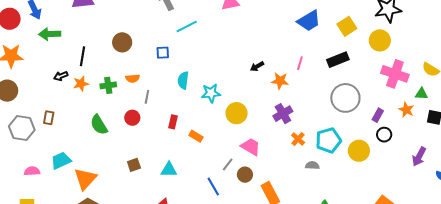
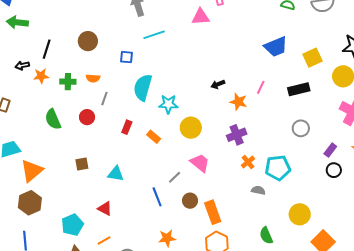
cyan semicircle: (183, 80) -> (143, 87), size x1.5
gray circle: (345, 98) -> (301, 128), size x0.6
orange rectangle: (196, 136) -> (154, 137), moved
yellow circle: (359, 151) -> (300, 214), moved
brown circle: (245, 175) -> (190, 201), moved

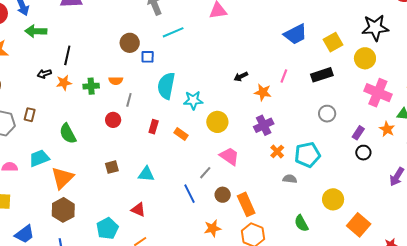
brown circle: (88, 41) -> (130, 43), moved
green semicircle: (53, 119) -> (68, 134), moved
orange star: (167, 238) -> (213, 228), moved

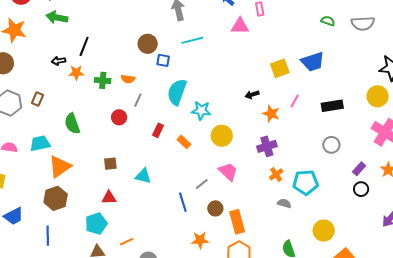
yellow square: (333, 42) -> (280, 68), moved
red triangle: (138, 210) -> (109, 198), moved, turned -35

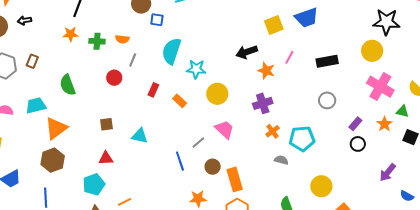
black arrow: (58, 61) -> (24, 20), moved
black arrow: (252, 95) -> (247, 52), size x1.5

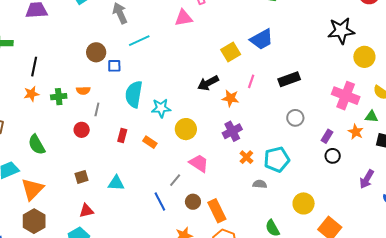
yellow circle: (372, 51) -> (364, 57), moved

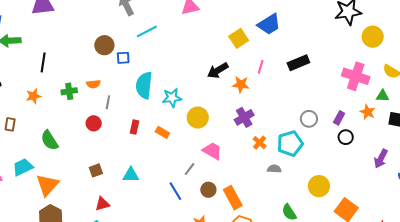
orange star: (31, 94) -> (34, 96), moved
gray circle: (295, 118) -> (309, 119), moved

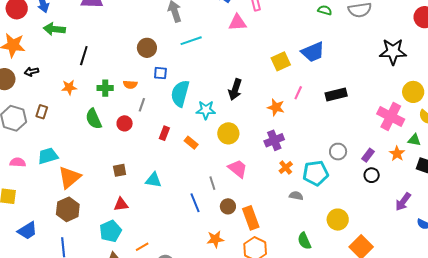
yellow circle: (373, 37) -> (413, 92), moved
blue square: (123, 58) -> (160, 73), moved
black arrow: (218, 70) -> (235, 90), moved, turned -50
green semicircle: (49, 140) -> (94, 119), moved
gray line: (190, 169) -> (212, 183), turned -64

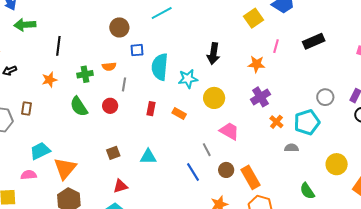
pink semicircle: (18, 162) -> (29, 175), moved

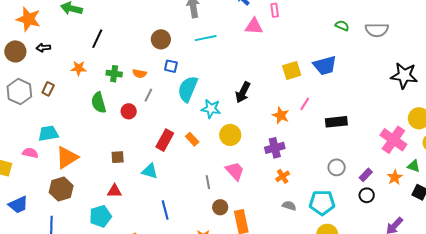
black rectangle: (314, 41) -> (336, 122), moved
red rectangle: (151, 109) -> (165, 140), moved, size x1.5
cyan pentagon: (307, 122) -> (322, 203), moved
blue line: (193, 172) -> (165, 210), moved

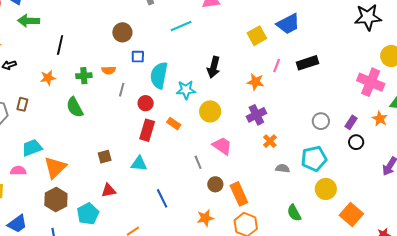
cyan line: (206, 38) -> (181, 26), moved
red circle: (129, 111) -> (146, 103), moved
black rectangle: (336, 122) -> (307, 63), moved
cyan pentagon: (100, 216) -> (88, 214), moved

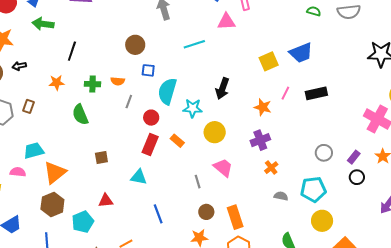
brown square: (105, 157) -> (101, 157), moved
brown circle: (215, 184) -> (206, 212), moved

